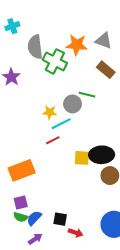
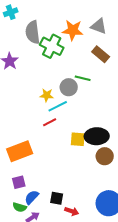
green semicircle: (21, 217) -> (20, 207), moved

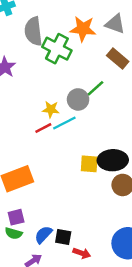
green line: (83, 78) -> (95, 88), turned -56
red line: (50, 122) -> (43, 128), moved
blue semicircle: (32, 197) -> (43, 235), moved
green semicircle: (20, 207) -> (14, 233), moved

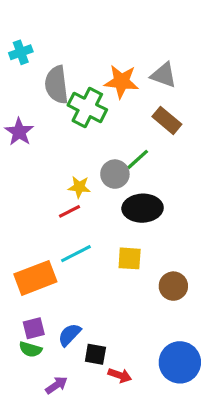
cyan line: (64, 123) -> (76, 254), moved
black ellipse: (113, 160) -> (143, 208), moved
blue semicircle: (43, 235) -> (69, 335), moved

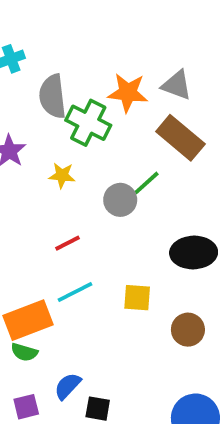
brown rectangle: (167, 120) -> (180, 138), size x1.4
yellow star: (79, 187) -> (62, 175), moved
black ellipse: (143, 208) -> (194, 253), moved
purple square: (34, 328) -> (26, 407), moved
green semicircle: (31, 349) -> (24, 352), moved

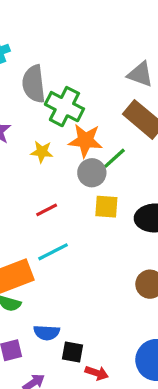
orange star: (128, 93) -> (85, 140), moved
yellow square: (137, 298) -> (106, 207), moved
blue semicircle: (68, 386) -> (47, 333), turned -130

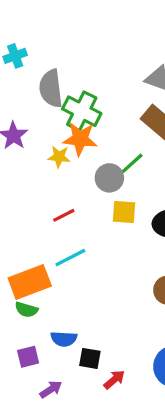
orange star: (85, 140) -> (80, 139), moved
red arrow: (97, 373) -> (114, 380), turned -60

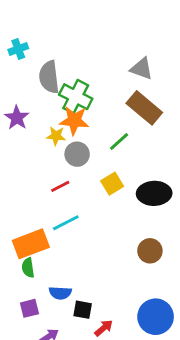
gray circle: (109, 178) -> (77, 154), moved
yellow square: (124, 212) -> (112, 184), turned -35
green semicircle: (26, 310) -> (28, 268), turned 66

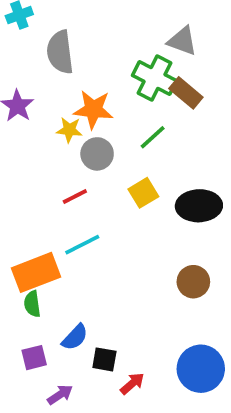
green cross: (76, 97) -> (154, 78), moved
brown rectangle: (144, 108) -> (186, 93), size x0.7
blue semicircle: (60, 293) -> (75, 337), turned -50

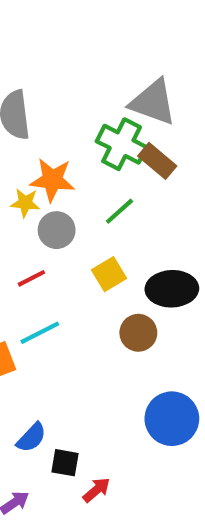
gray triangle: (182, 41) -> (153, 102), size x1.4
brown circle: (193, 282) -> (138, 333), moved
blue circle: (201, 369) -> (172, 419), moved

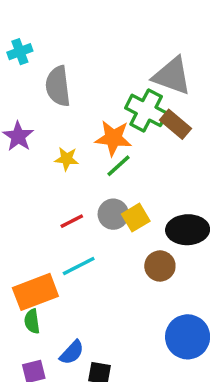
orange star: (52, 180) -> (113, 138), moved
green line: (119, 211) -> (118, 166), moved
gray circle: (57, 230) -> (113, 214), moved

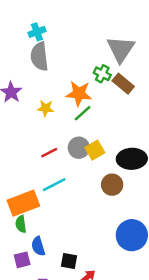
cyan cross: (20, 52) -> (37, 32), moved
gray triangle: (172, 76) -> (121, 49), turned 44
green cross: (146, 110) -> (102, 74), size x0.6
blue semicircle: (72, 352) -> (38, 246), moved, turned 120

